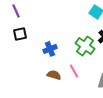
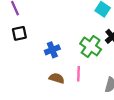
pink line: (74, 71) -> (79, 74), turned 32

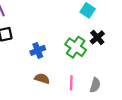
pink line: (79, 74) -> (71, 83), moved

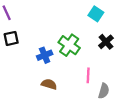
green cross: (76, 47) -> (69, 45), moved
pink line: (71, 83) -> (88, 75), moved

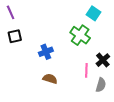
black cross: (106, 42) -> (103, 60), moved
green cross: (69, 45) -> (80, 35), moved

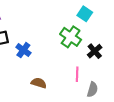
blue cross: (46, 52) -> (23, 50), moved, turned -32
black cross: (103, 60) -> (95, 51), moved

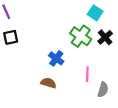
blue cross: (23, 50) -> (56, 58), moved
black cross: (95, 51) -> (105, 37), moved

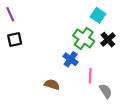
blue cross: (56, 58) -> (71, 59), moved
gray semicircle: (103, 90) -> (106, 91), turned -48

